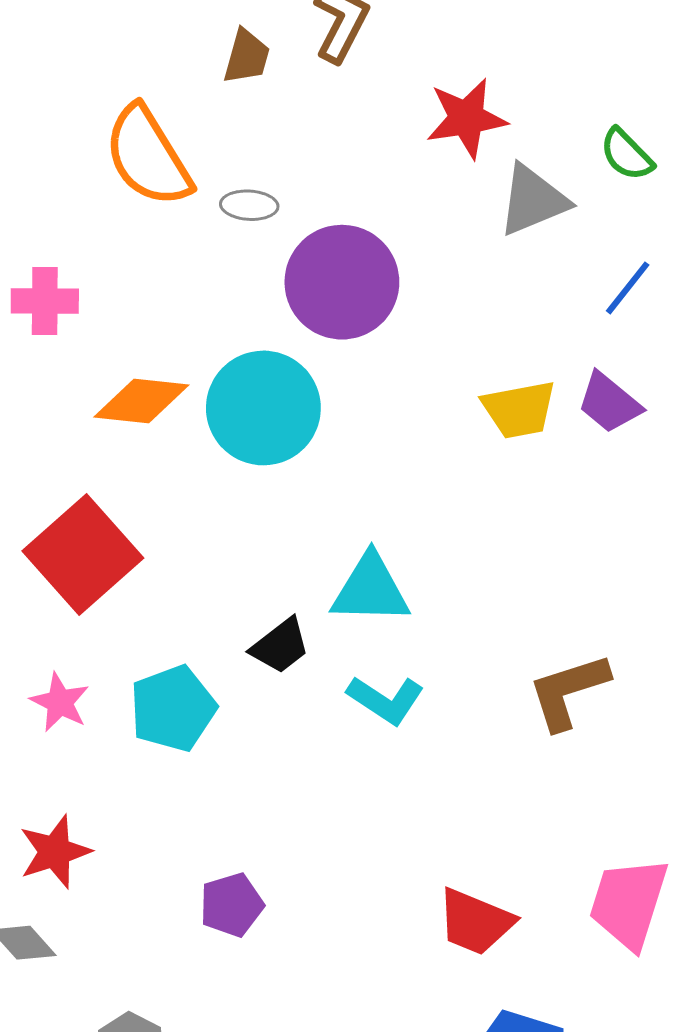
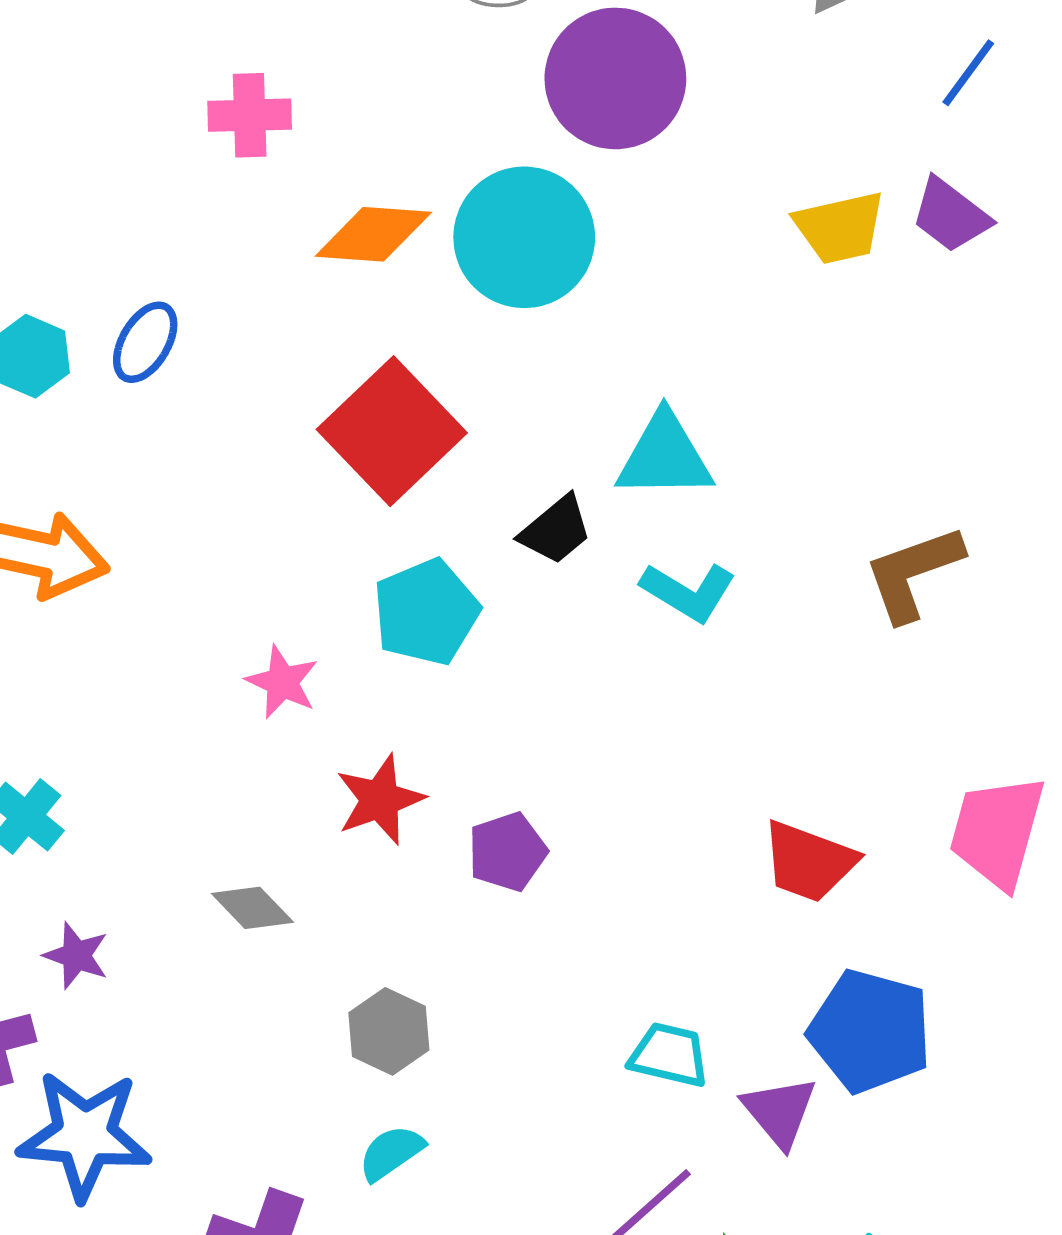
red square: (83, 555) -> (392, 431), moved
pink star: (60, 702) -> (282, 682), moved
red star: (55, 852) -> (380, 800), moved

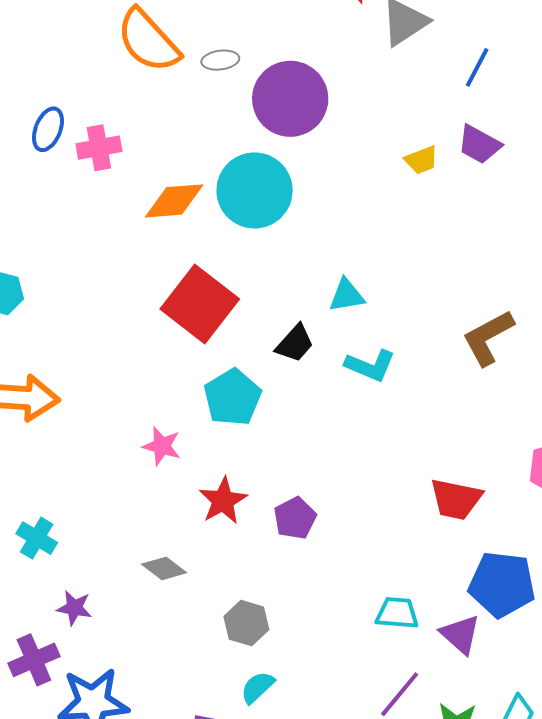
yellow trapezoid: (840, 228) -> (421, 160), size x0.7
blue ellipse: (145, 342) -> (48, 129), moved
cyan triangle: (664, 456) -> (347, 295), size x0.7

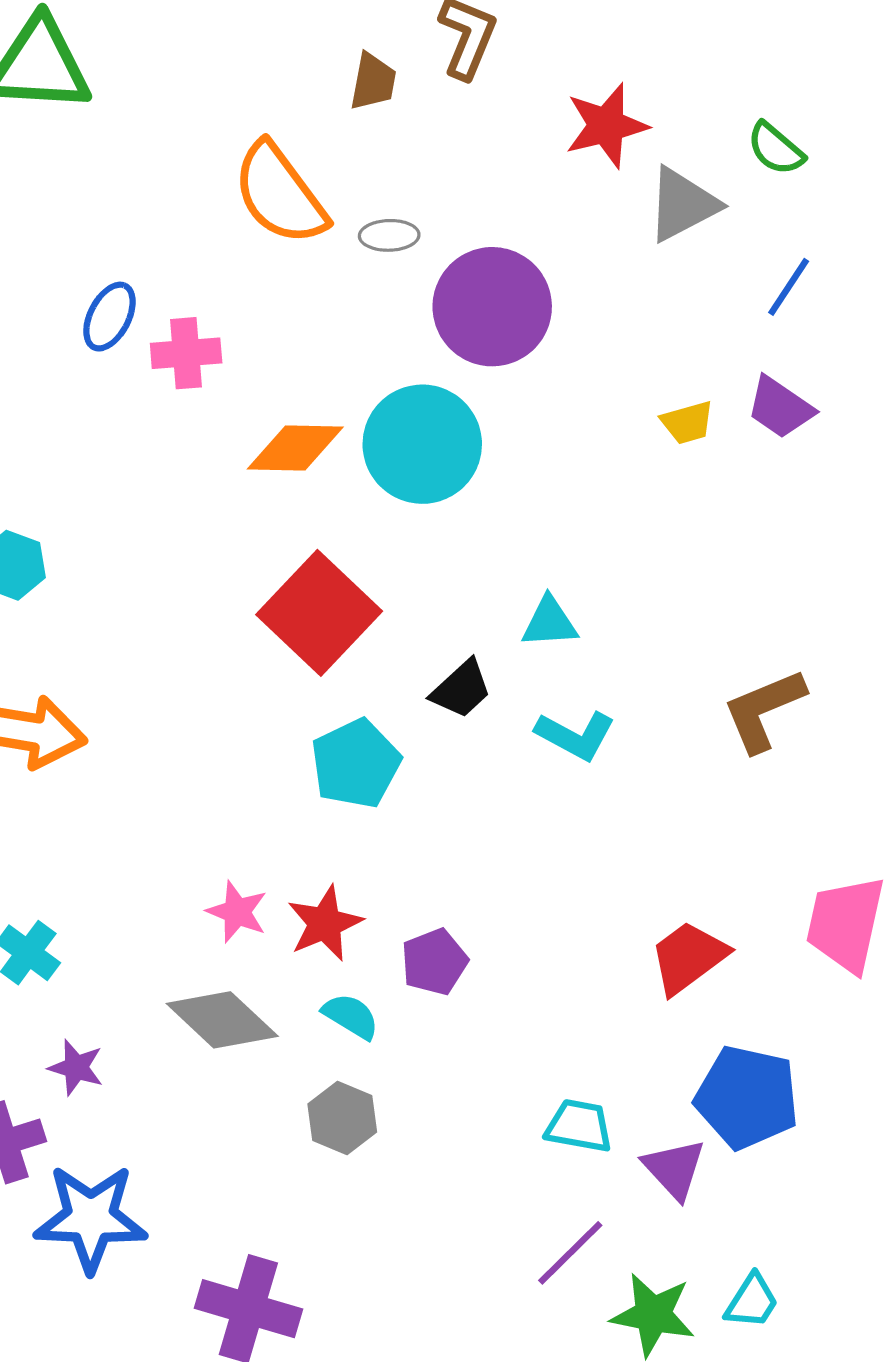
pink star: (162, 446) -> (237, 912), moved
red trapezoid: (456, 499) -> (688, 957), turned 126
gray diamond: (164, 568) -> (222, 1020), size x1.6
cyan semicircle: (257, 687) -> (351, 1016), moved, turned 69

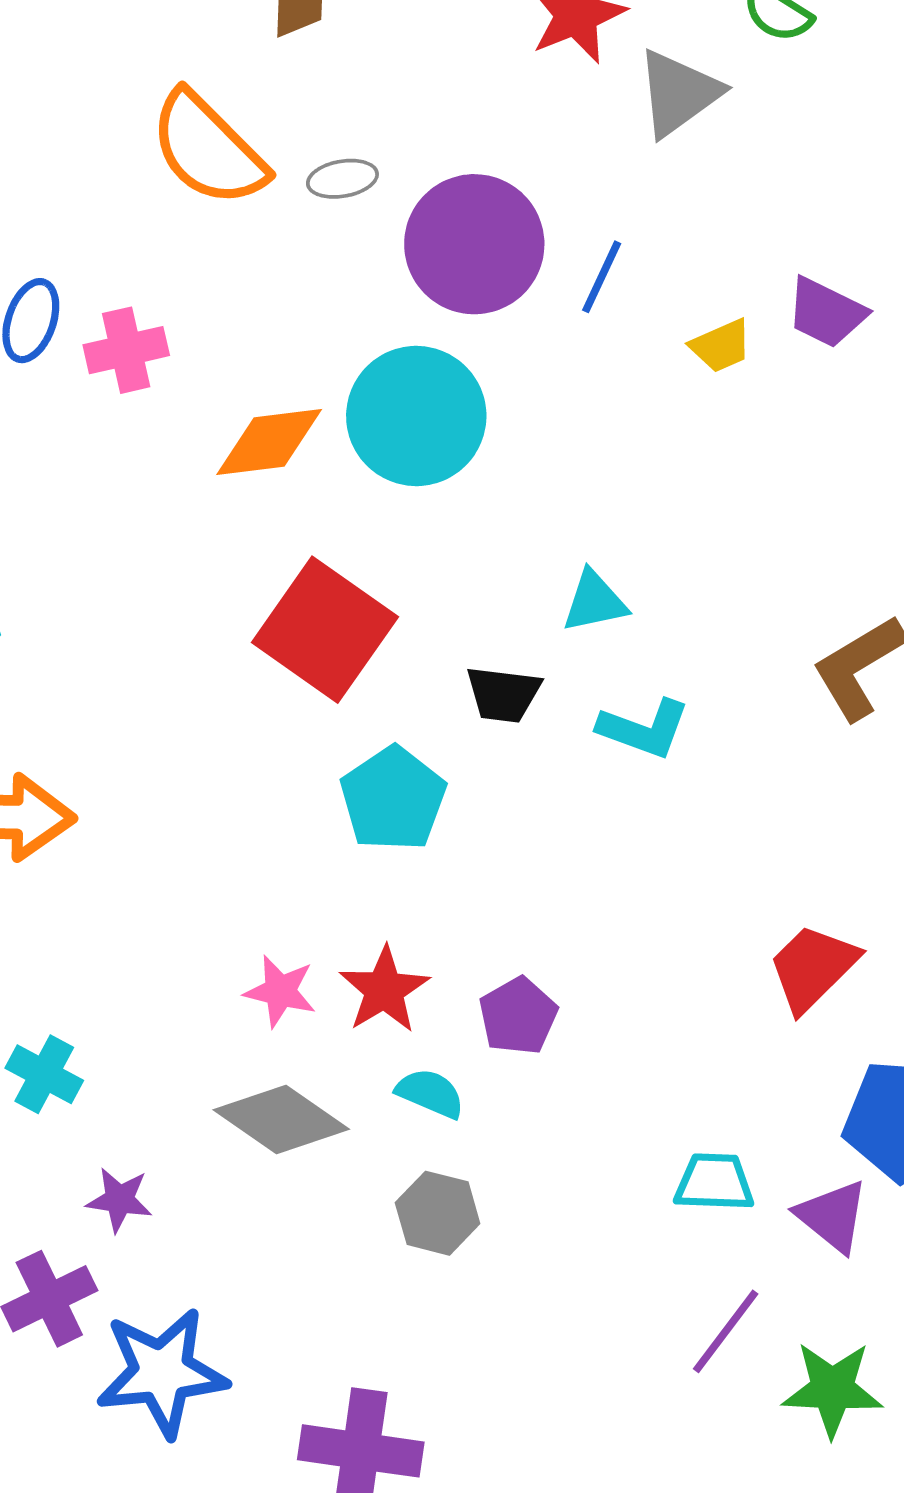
blue line: (789, 287) -> (602, 277), moved
black trapezoid: (461, 689) -> (503, 694), turned 58

